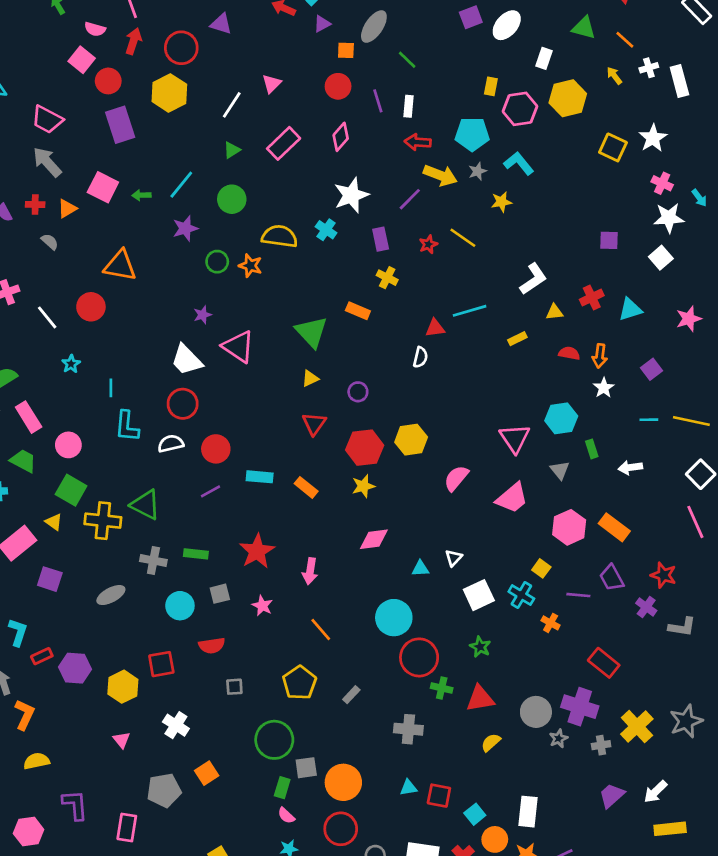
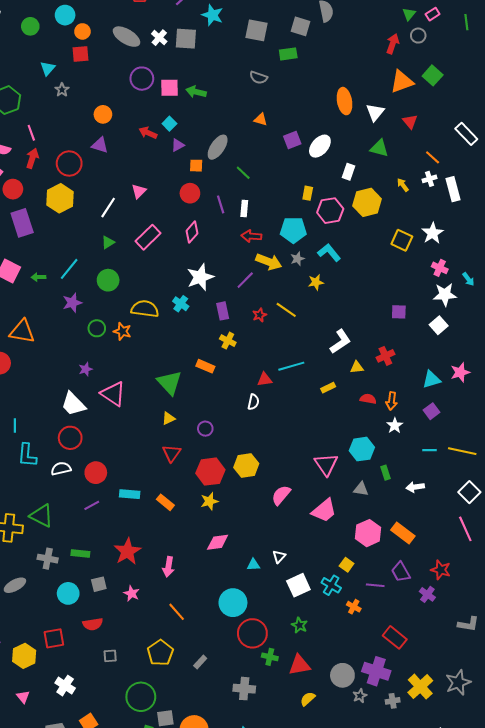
orange line: (625, 40) -> (433, 157), moved
cyan triangle: (630, 309) -> (432, 379), moved
gray triangle: (560, 470) -> (361, 489), turned -42
gray L-shape: (682, 627) -> (468, 624), moved

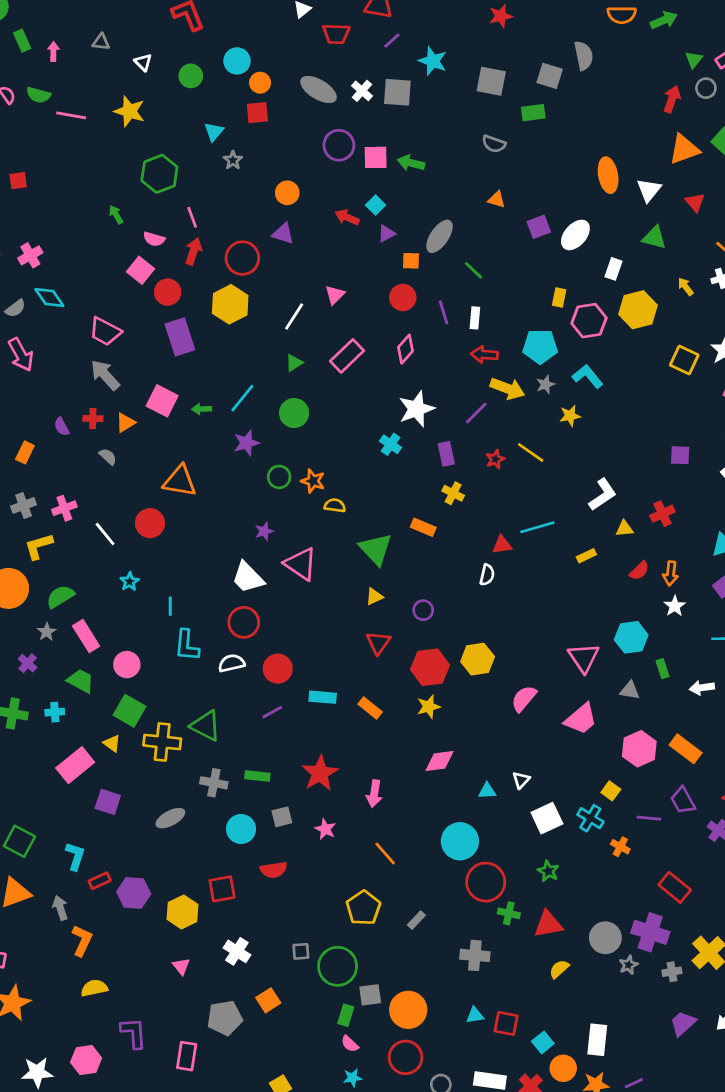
yellow semicircle: (145, 309) -> (335, 505), moved, size x0.6
red semicircle: (368, 399) -> (639, 571), turned 126
gray square: (110, 656) -> (301, 951), moved

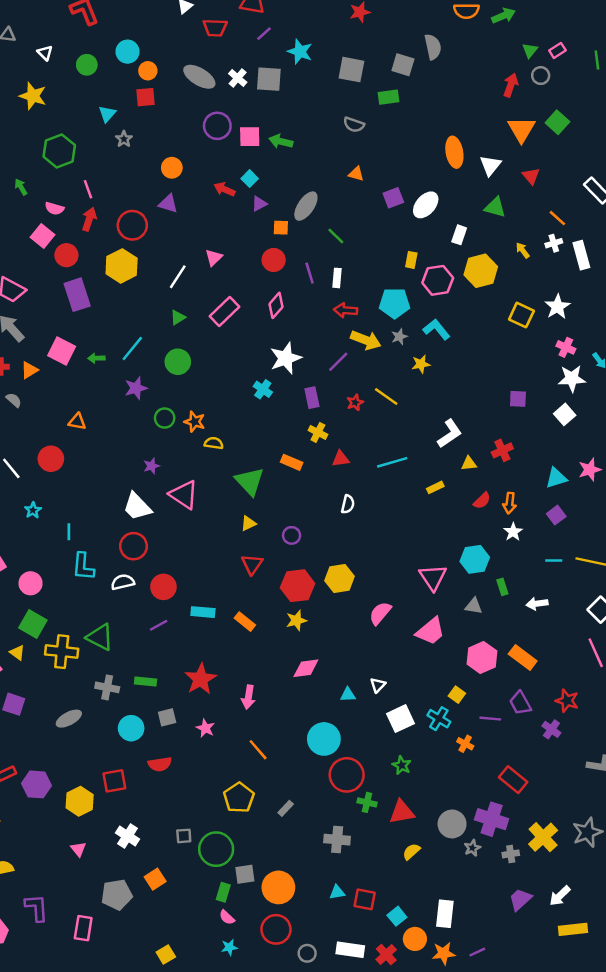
orange triangle: (684, 149) -> (521, 129), turned -40
orange triangle: (180, 481) -> (77, 422), size x0.6
red triangle: (502, 545) -> (341, 459), moved

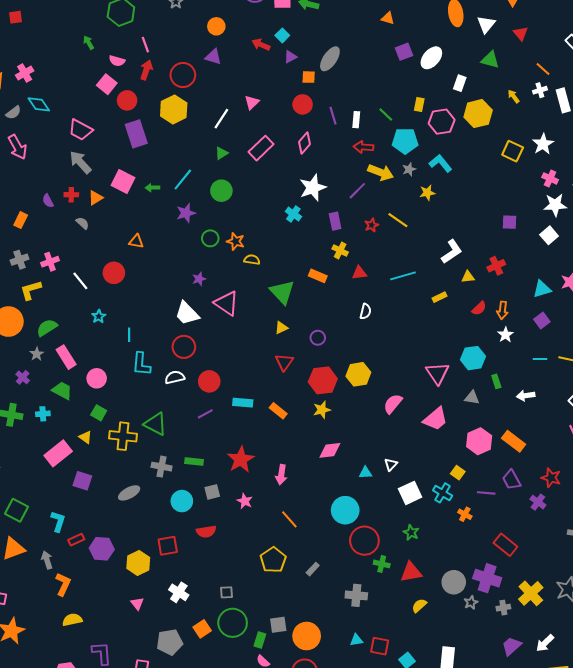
orange triangle: (356, 174) -> (388, 18), moved
green line: (336, 236) -> (386, 115), moved
green square: (33, 624) -> (99, 413), size x0.7
green circle: (216, 849) -> (233, 623), moved

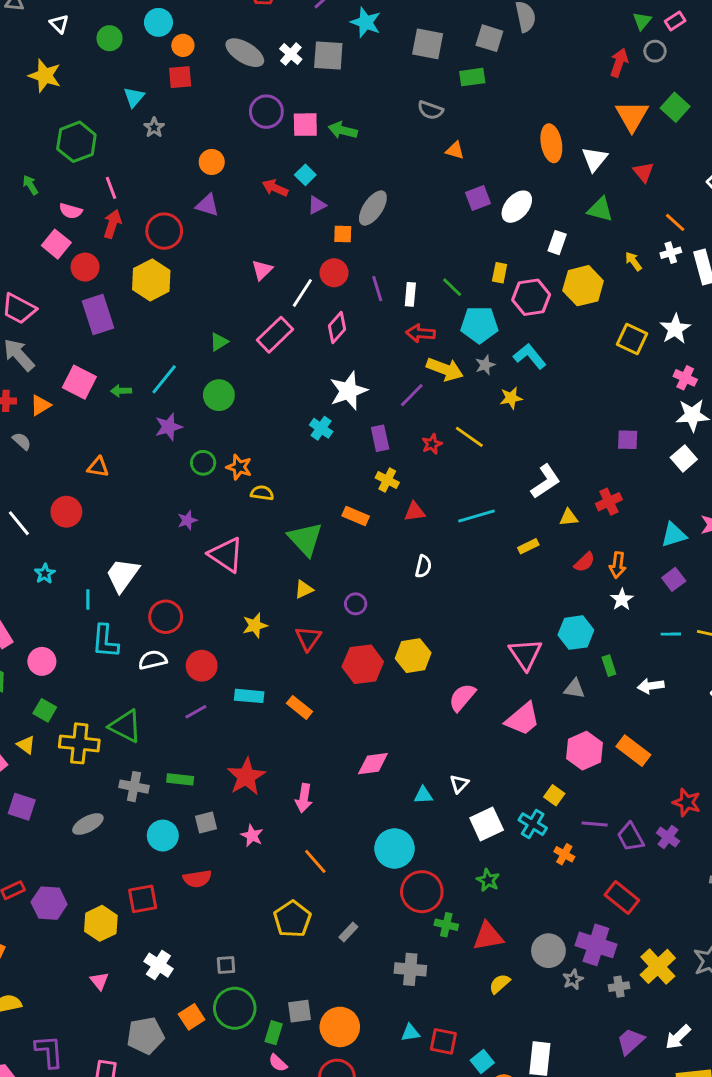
white line: (221, 119) -> (302, 293), moved
white trapezoid: (187, 313) -> (122, 575), moved, turned 80
yellow star: (322, 410) -> (255, 625), moved
purple trapezoid: (512, 480) -> (631, 837), moved

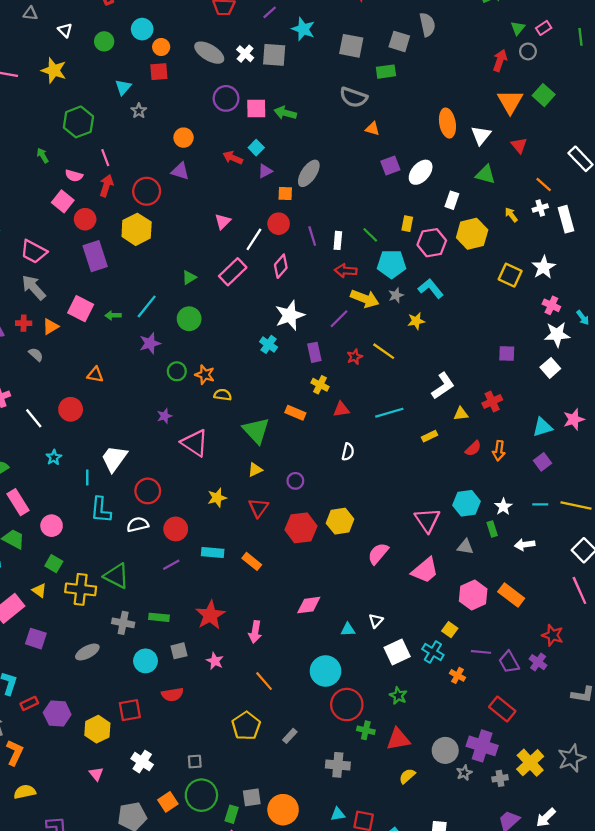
gray semicircle: (430, 110) -> (354, 97), size x1.4
white star: (622, 599) -> (503, 507), moved

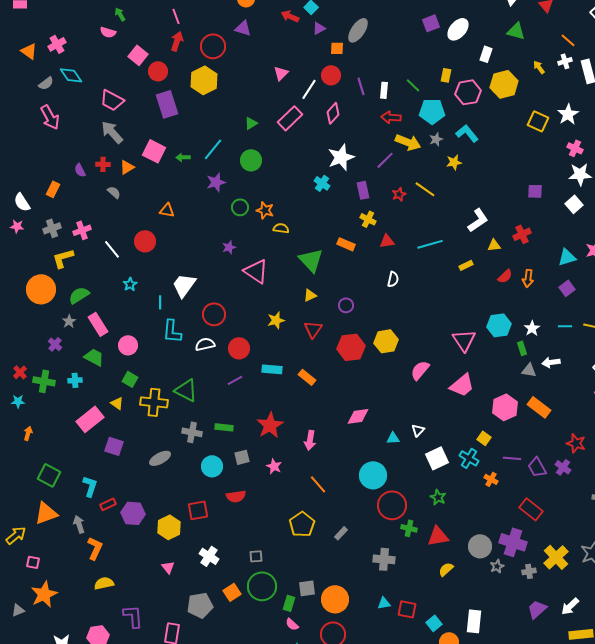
pink semicircle: (74, 176) -> (108, 32), moved
gray triangle: (465, 547) -> (529, 370), moved

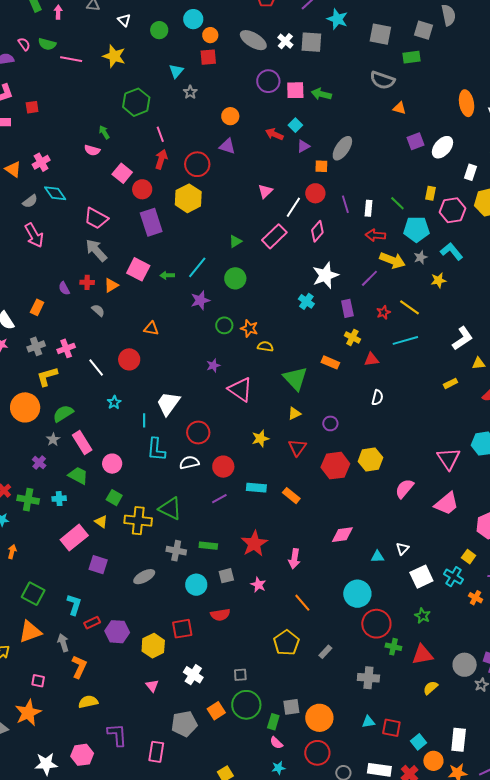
cyan line: (430, 244) -> (405, 340), moved
pink square: (33, 562) -> (38, 681), moved

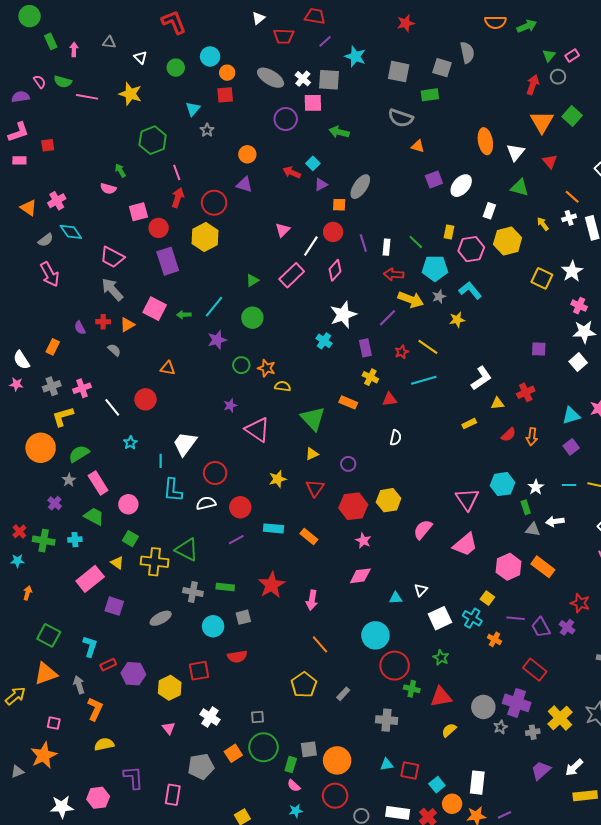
pink square: (295, 90) -> (313, 103), moved
pink square: (122, 173) -> (138, 212), turned 36
pink star: (258, 585) -> (363, 541), moved

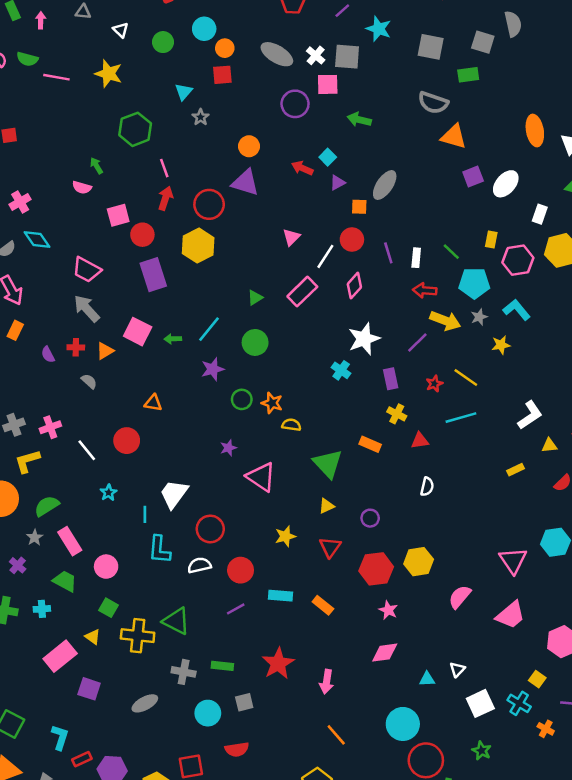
orange triangle: (418, 146) -> (454, 137), size x1.6
purple triangle: (244, 185) -> (245, 183), size x1.4
orange rectangle: (53, 347) -> (15, 330), moved

